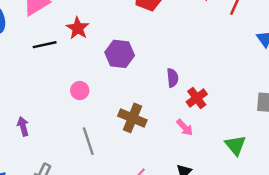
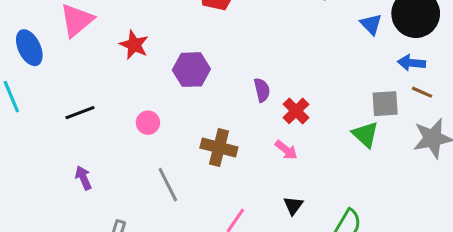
black line: (45, 45) -> (80, 113), moved
green triangle: (235, 145) -> (365, 134), moved

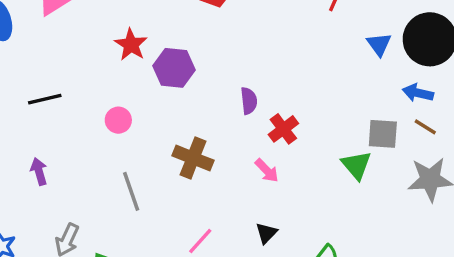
red star: (134, 45) -> (131, 45), moved

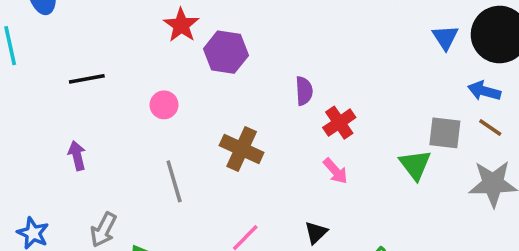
pink arrow: (267, 171) -> (335, 171), moved

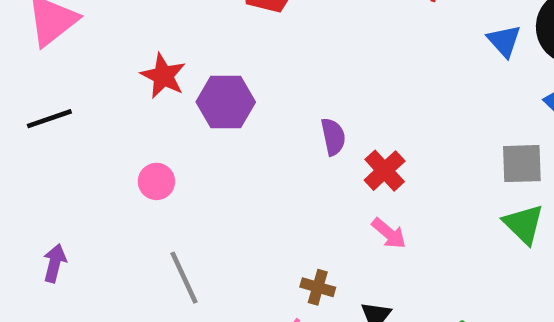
black line: (87, 79) -> (49, 119), moved
brown cross: (242, 149) -> (318, 287), moved, size x0.6
purple arrow: (77, 156) -> (55, 263), turned 36
green triangle: (415, 165) -> (524, 224), moved

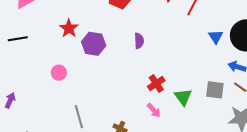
purple semicircle: (333, 137) -> (139, 41), moved
green triangle: (524, 224) -> (183, 97), moved
gray line: (184, 278) -> (79, 117), moved

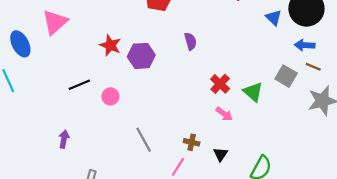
black line: (18, 39) -> (79, 85), moved
gray square: (215, 90) -> (286, 76), turned 36

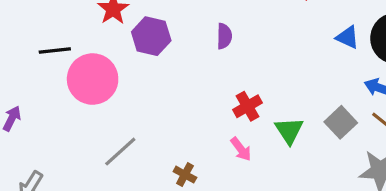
blue triangle: (274, 18) -> (347, 37), turned -36
pink circle: (110, 96) -> (93, 79), size x2.0
gray line: (144, 140) -> (120, 152), turned 60

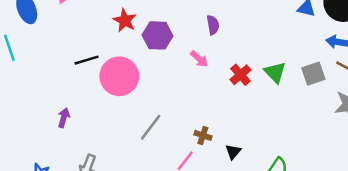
gray square: (341, 122) -> (313, 74), turned 35
green triangle: (289, 131) -> (275, 72), moved
pink arrow: (241, 149) -> (199, 59), moved

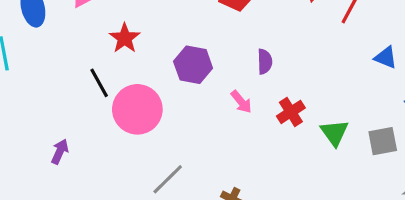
red star: (125, 20) -> (125, 38), moved
black line: (87, 60) -> (99, 83), turned 70
red cross: (240, 75) -> (291, 112), moved

